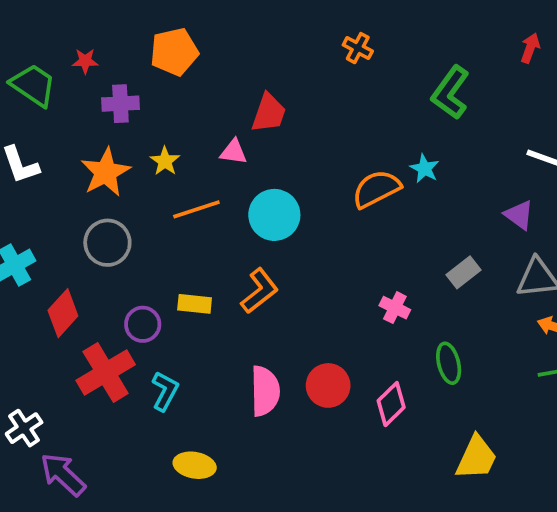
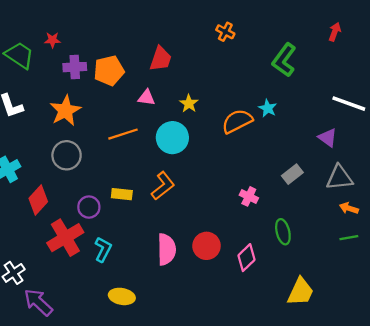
orange pentagon: (174, 52) -> (109, 71), moved
red trapezoid: (269, 113) -> (161, 59), moved
yellow star: (165, 161) -> (189, 104), moved

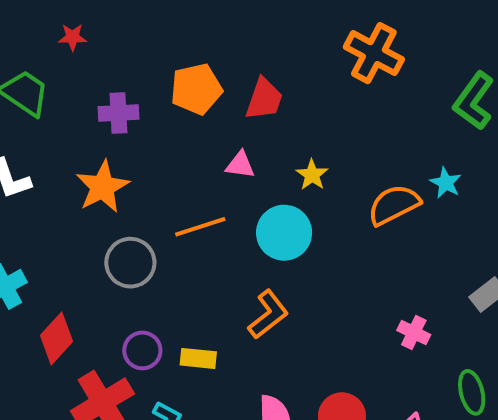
orange cross: (225, 32) -> (374, 53), size x1.8
red star: (52, 40) -> (73, 37), moved
orange pentagon: (109, 71) -> (196, 89), moved
gray circle: (67, 155) -> (130, 263), moved
yellow rectangle: (122, 194) -> (198, 358), moved

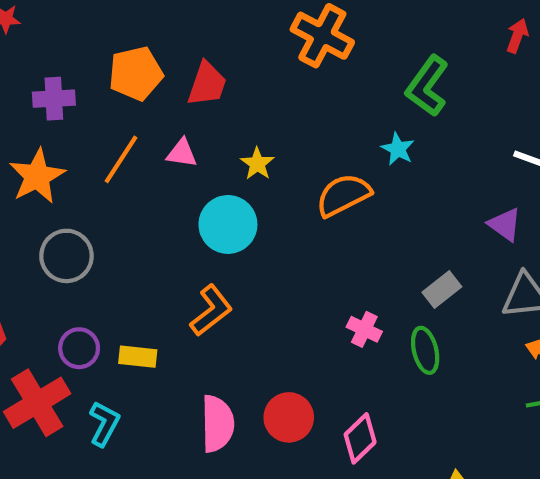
cyan star: (446, 183) -> (398, 149), moved
orange line: (200, 227) -> (121, 159), moved, turned -39
green ellipse: (472, 392) -> (425, 350), moved

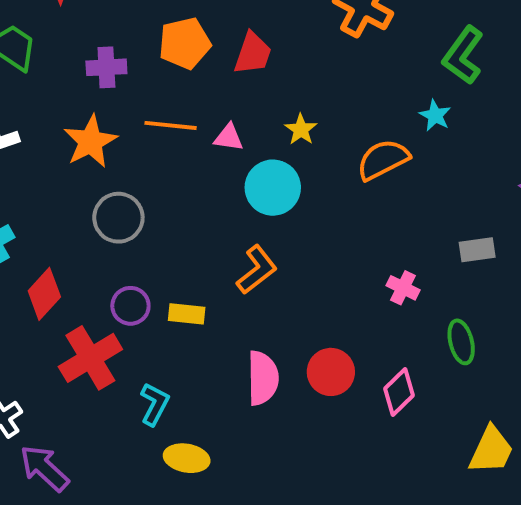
pink triangle: (182, 153) -> (229, 137), moved
orange line: (121, 159) -> (171, 125), turned 63
gray rectangle: (442, 289) -> (477, 250), turned 30
green ellipse: (425, 350) -> (461, 342), moved
cyan L-shape: (104, 424) -> (155, 404), moved

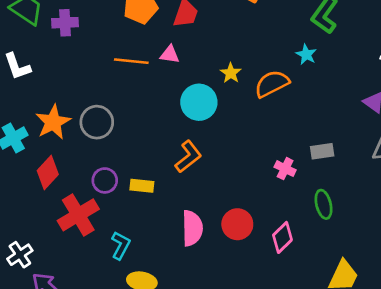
purple cross: (106, 67) -> (65, 23), moved
yellow star: (301, 129) -> (231, 73), moved
pink triangle: (229, 137) -> (170, 54), moved
orange star: (90, 141) -> (53, 122), moved
gray rectangle: (477, 250) -> (322, 151), moved

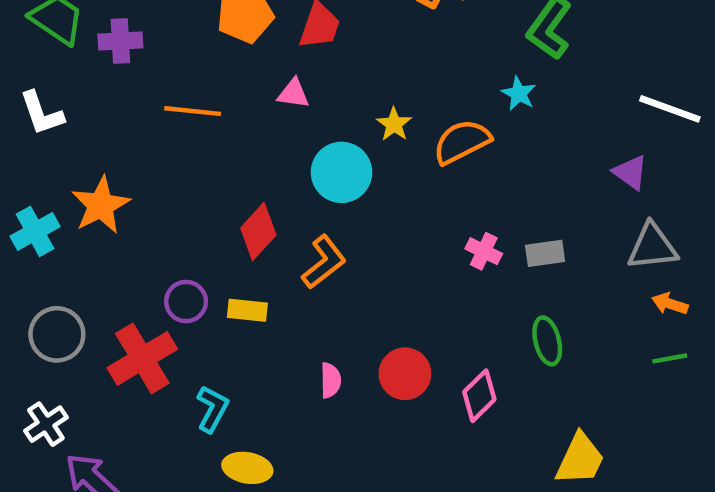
orange line: (131, 61) -> (193, 111), moved
gray circle: (97, 122) -> (57, 334), moved
pink cross: (285, 169) -> (484, 251), moved
red diamond: (48, 173) -> (258, 231), moved
pink semicircle: (192, 228) -> (331, 380), size x0.6

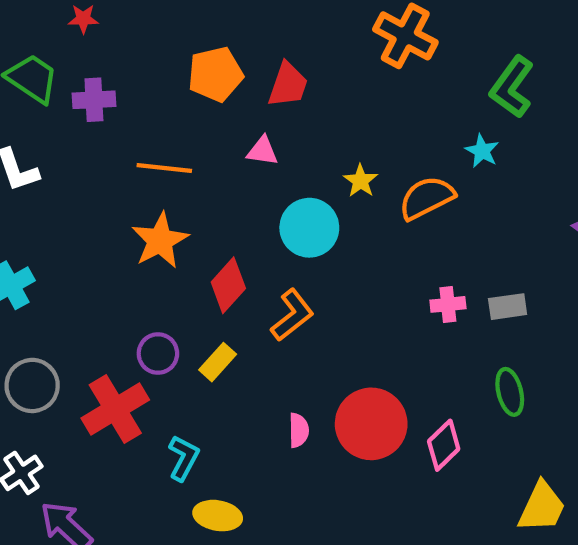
orange star: (101, 205) -> (160, 240), moved
pink cross: (484, 251) -> (448, 304), turned -32
yellow rectangle: (247, 310) -> (218, 362), turned -54
red circle: (405, 374) -> (371, 424), size x1.4

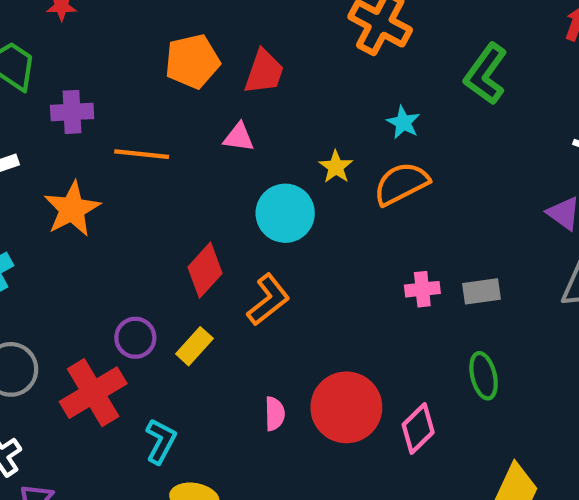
purple cross: (94, 100) -> (72, 112), moved
cyan star: (482, 151) -> (403, 122), moved
orange star: (160, 240) -> (72, 209), moved

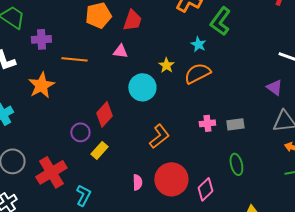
green L-shape: (486, 74) -> (220, 21), moved
orange L-shape: (268, 300) -> (159, 136), moved
purple circle: (135, 338) -> (80, 132), moved

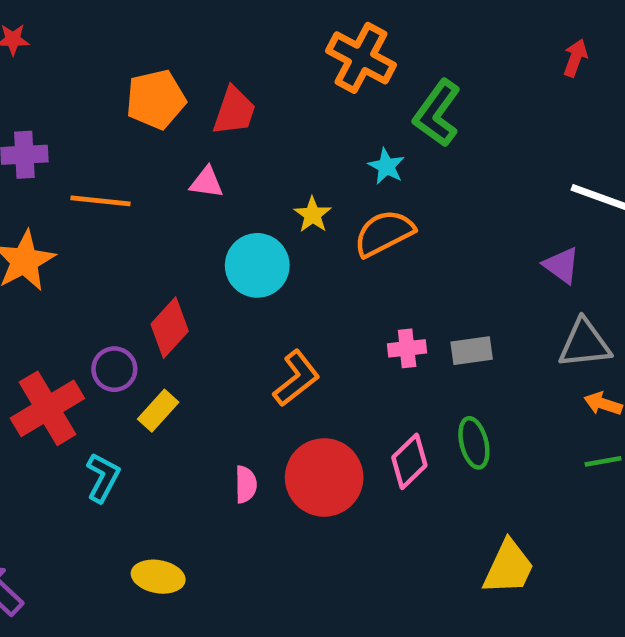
red cross: (51, 172) -> (47, 408), moved
pink diamond: (205, 189) -> (409, 461), moved
cyan L-shape: (83, 195) -> (103, 477), moved

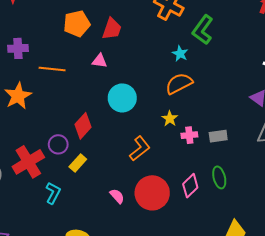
yellow star: (313, 215) -> (170, 119), moved
pink semicircle: (246, 484) -> (117, 196), turned -42

